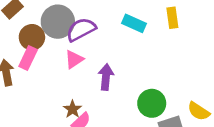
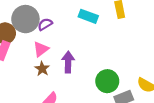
purple semicircle: (81, 30) -> (45, 24), size x0.6
brown star: (72, 109) -> (42, 69), moved

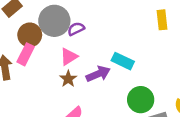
cyan rectangle: (88, 16) -> (123, 61), moved
purple arrow: (68, 62) -> (98, 74), turned 60

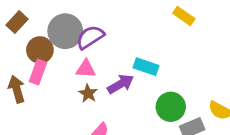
yellow rectangle: (162, 20) -> (184, 16), turned -42
purple semicircle: (76, 29) -> (90, 37), size x1.5
pink triangle: (69, 57) -> (86, 69), turned 42

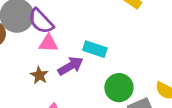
purple semicircle: (90, 37) -> (41, 21), turned -100
pink triangle: (86, 69) -> (48, 43), moved

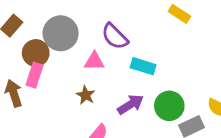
purple semicircle: (41, 21) -> (115, 36), moved
purple arrow: (71, 66) -> (131, 104), moved

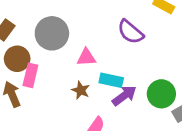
purple semicircle: (115, 36) -> (130, 32), moved
brown circle: (36, 53) -> (17, 59), moved
cyan rectangle: (143, 66) -> (111, 80), moved

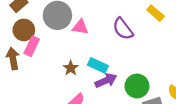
pink triangle: (86, 57) -> (80, 27), moved

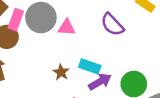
pink rectangle: (32, 46) -> (16, 20), moved

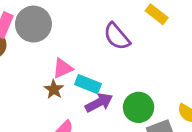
pink triangle: (67, 27) -> (63, 68), moved, turned -30

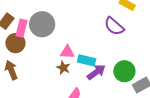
purple semicircle: (117, 36) -> (114, 26), moved
pink triangle: (63, 68) -> (67, 52), turned 35

